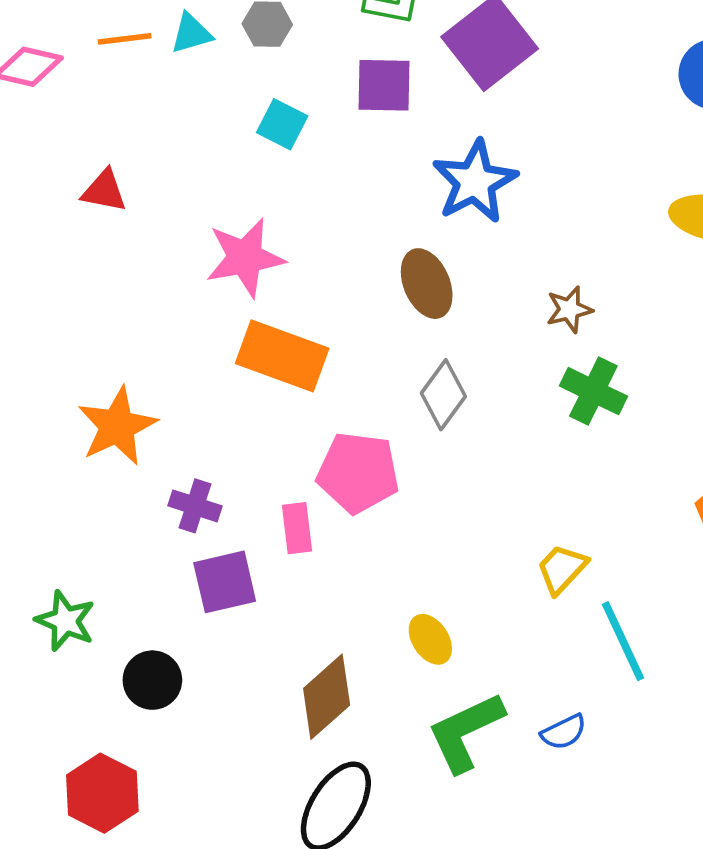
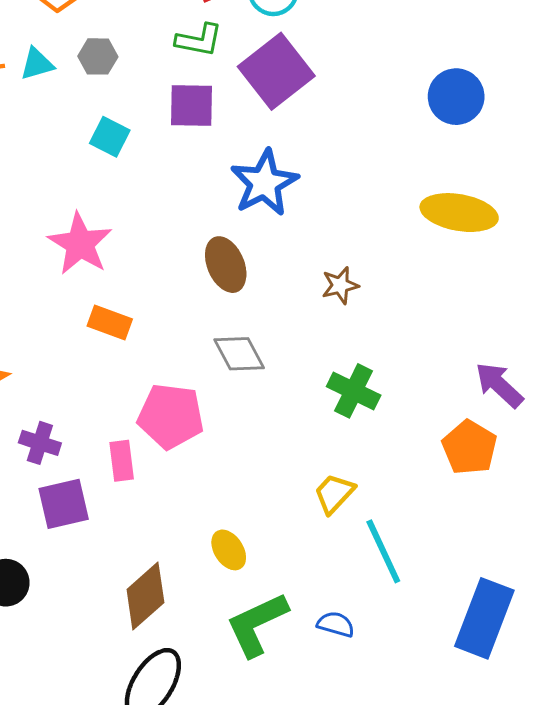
pink star: (245, 258) -> (80, 244), turned -30
orange rectangle: (282, 356) -> (110, 323), size x0.6
green cross: (593, 391) -> (354, 391), moved
gray diamond: (443, 395) -> (239, 354), turned -64
blue semicircle: (564, 732) -> (336, 624), turned -138

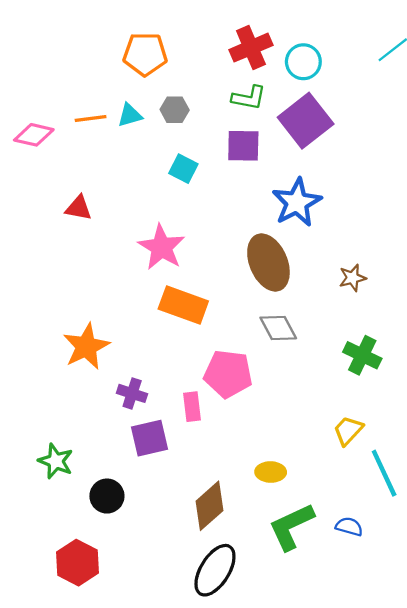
brown ellipse: (226, 265) -> (268, 263), size x1.4
orange rectangle: (110, 323) -> (183, 305), size x1.5
yellow ellipse: (229, 550) -> (271, 472), turned -56

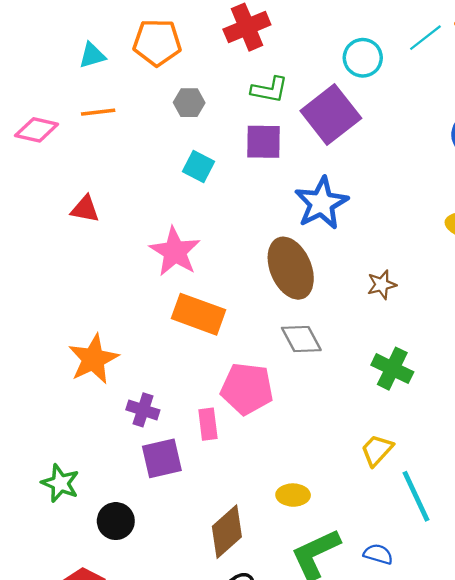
red cross: (251, 48) -> (247, 27), moved
cyan circle: (303, 62) -> (363, 58), moved
cyan triangle: (130, 115) -> (92, 55), moved

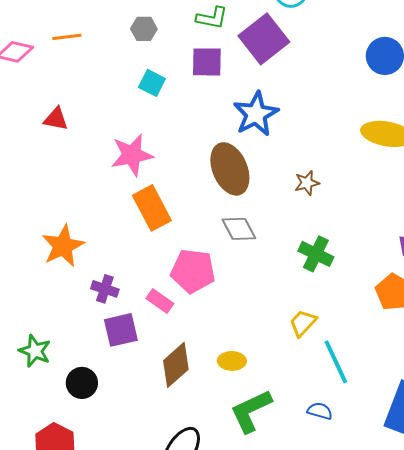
pink star: (175, 252) -> (132, 155), turned 30
orange rectangle: (198, 314) -> (152, 208), turned 42
pink rectangle: (208, 424) -> (160, 301), turned -48
brown diamond: (227, 532) -> (176, 365), moved
blue semicircle: (378, 554) -> (320, 411), moved

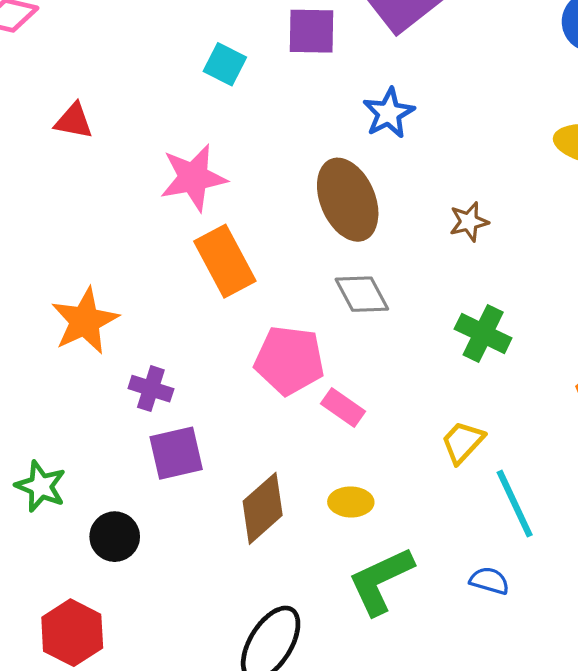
blue star: (256, 114) -> (389, 113), size x0.7
pink rectangle: (160, 301) -> (343, 408), moved

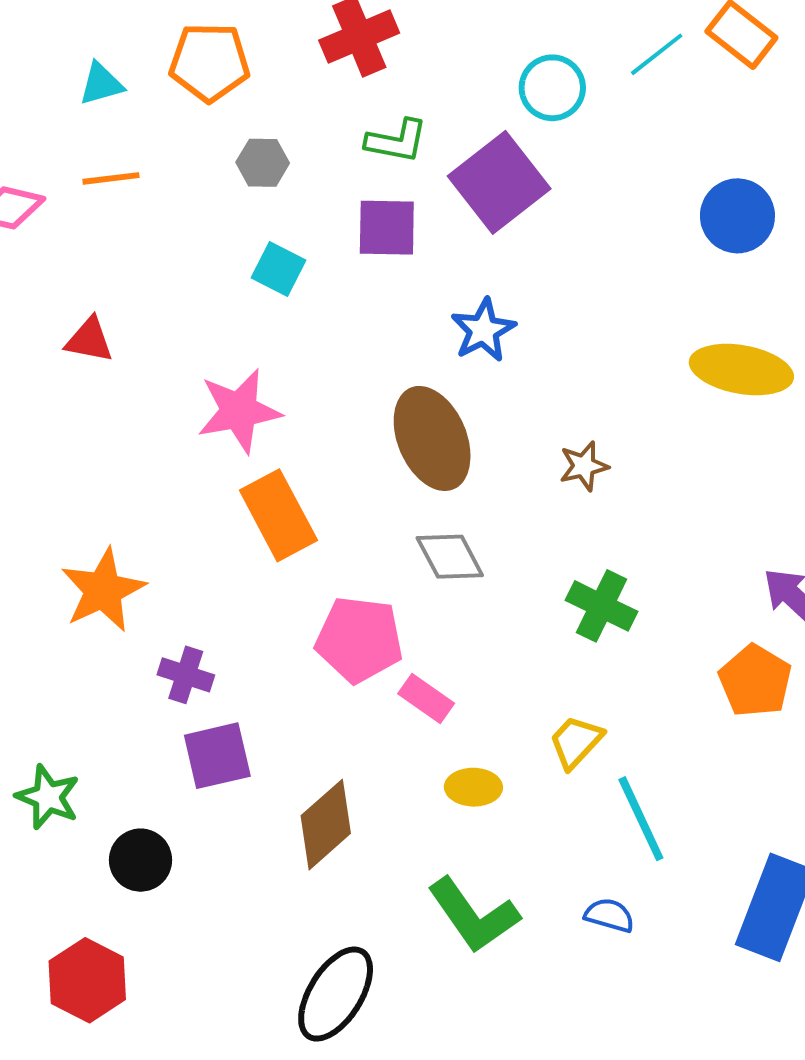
yellow ellipse: (351, 502) -> (473, 787), moved
green L-shape: (381, 581) -> (473, 915), turned -100

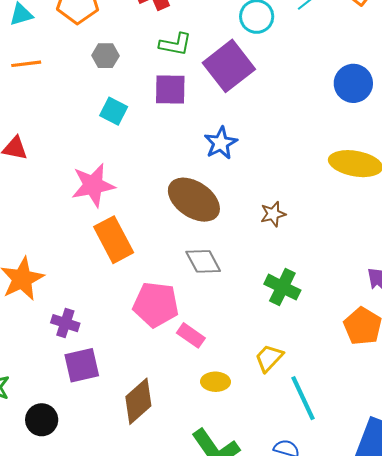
brown ellipse: (432, 438) -> (194, 200), turned -33

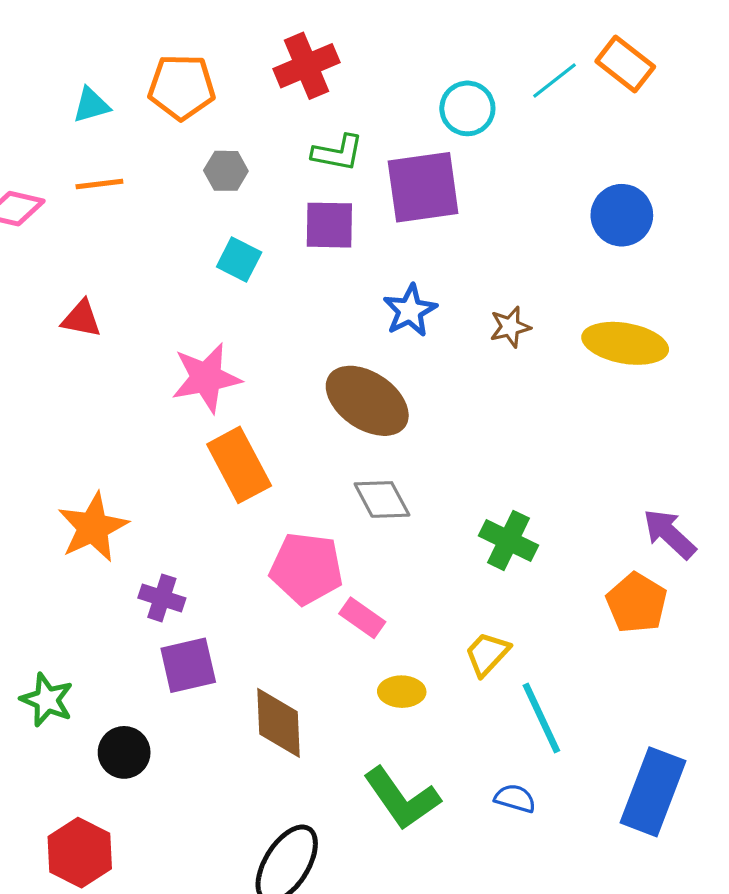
purple square: (229, 66) -> (423, 187), turned 30
brown star: (273, 214) -> (510, 327), moved
brown diamond: (138, 401) -> (278, 723), turned -51

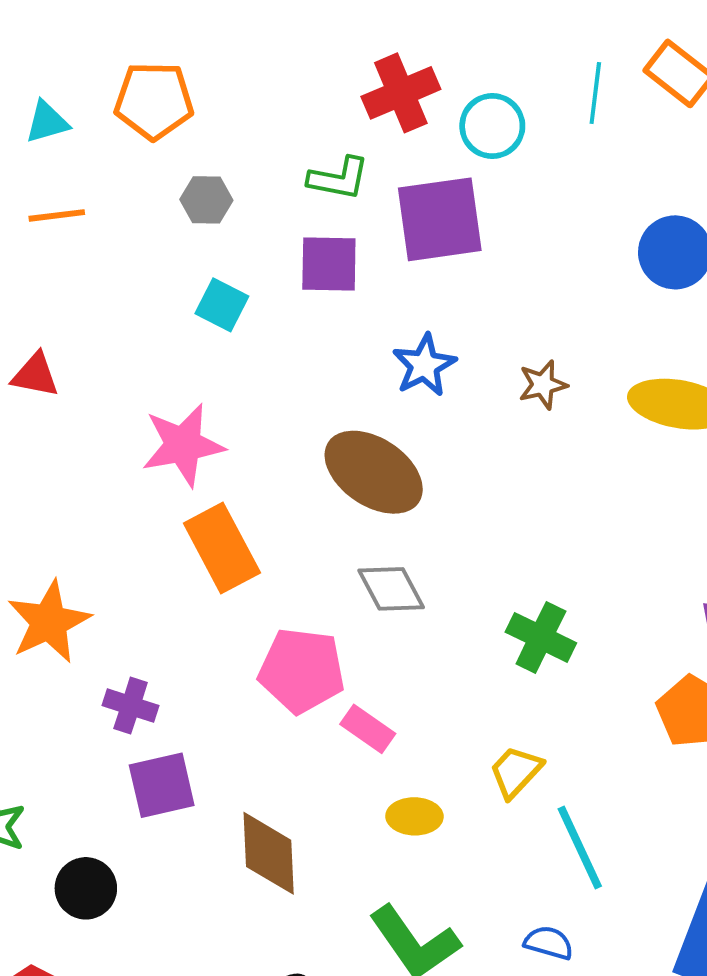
red cross: (306, 66) -> (401, 93), moved
cyan line: (554, 80) -> (595, 93), turned -45

